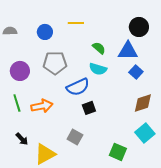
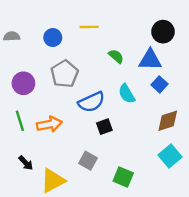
gray pentagon: (55, 63) -> (65, 74), turned -30
cyan semicircle: (98, 69) -> (127, 94), moved, turned 42
green square: (118, 152) -> (123, 177), moved

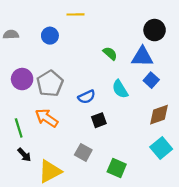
yellow line: (89, 27) -> (75, 14), moved
gray pentagon: (65, 74) -> (50, 83), moved
blue semicircle: (91, 102) -> (87, 97), size x0.7
green line: (20, 121) -> (19, 128), moved
orange arrow: (49, 124) -> (47, 118), turned -135

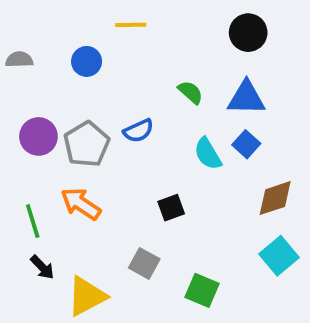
black circle: (155, 30) -> (248, 33), moved
blue square: (151, 80) -> (246, 144), moved
blue semicircle: (87, 97) -> (138, 131), moved

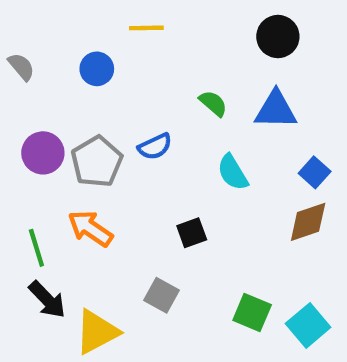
gray semicircle: (19, 60) -> (21, 67), turned 52
blue square: (246, 144) -> (315, 172), moved
cyan square: (279, 256) -> (308, 325), moved
black arrow: (42, 267) -> (47, 300), size x1.4
green square: (202, 290) -> (252, 312), moved

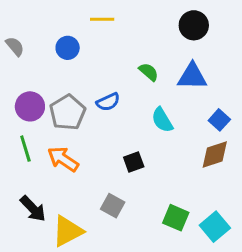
green line: (36, 248) -> (25, 149), moved

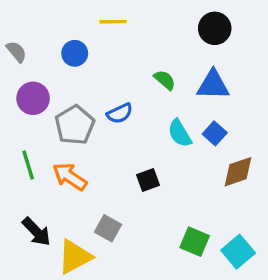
purple circle: (30, 106) -> (33, 98), moved
blue square: (219, 120) -> (215, 133), moved
gray square: (113, 206) -> (108, 228), moved

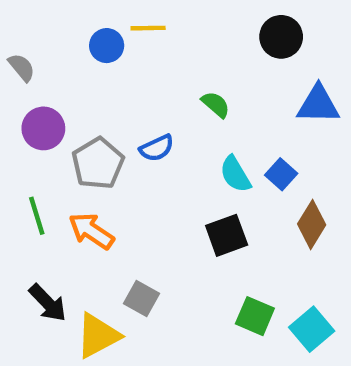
blue circle: (75, 53) -> (107, 46), moved
blue triangle: (213, 85) -> (318, 104), moved
brown diamond: (238, 172) -> (312, 224), turned -40
black square: (148, 180) -> (227, 235), moved, size x1.4

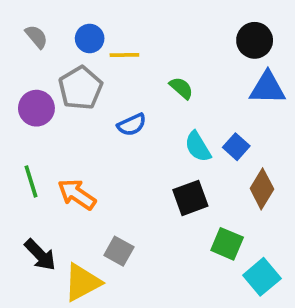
yellow line: (148, 28) -> (124, 55), moved
black circle: (281, 37) -> (255, 40), moved
gray semicircle: (22, 67) -> (36, 37), moved
gray pentagon: (98, 163) -> (80, 88), moved
green square: (255, 316) -> (227, 244), moved

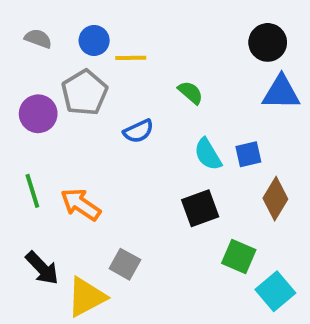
gray semicircle: (36, 37) -> (38, 39), turned -30
blue square: (236, 147) -> (248, 154), turned 35

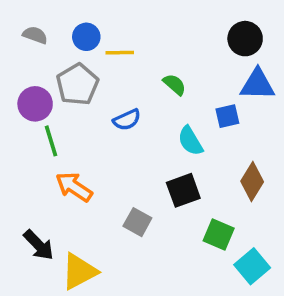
blue square: (248, 154) -> (227, 116), moved
green line: (32, 191) -> (51, 141), moved
gray square: (125, 264) -> (137, 222), moved

